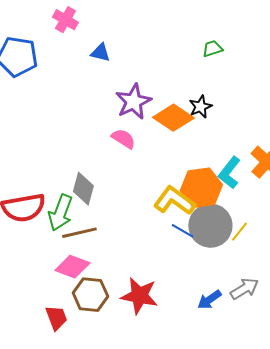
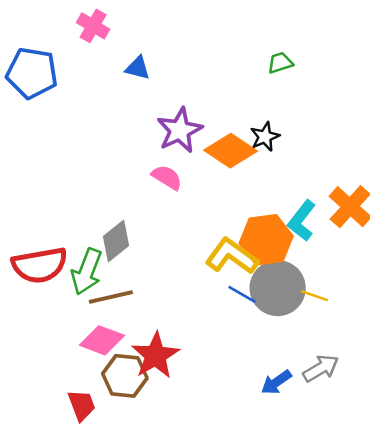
gray diamond: (83, 189) -> (116, 241), turned 36
yellow line: (239, 232) -> (315, 296), turned 70
red star: (139, 296) -> (155, 356), moved, turned 30

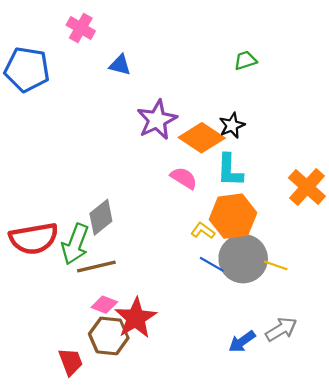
pink semicircle: (167, 177) -> (184, 178), moved
cyan L-shape: (302, 221) -> (230, 170), moved, turned -36
yellow L-shape: (232, 256) -> (203, 231), size x0.5
pink diamond: (102, 340) -> (104, 305), moved, size x0.7

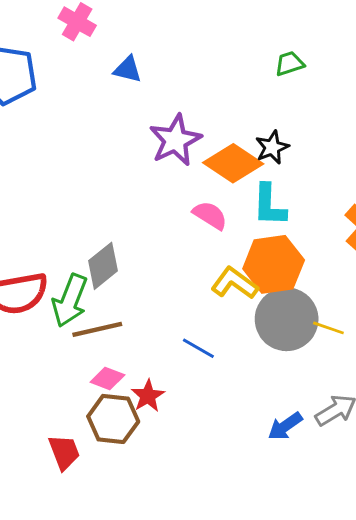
yellow L-shape: (203, 231) -> (235, 283), size x1.5
blue line: (212, 264) -> (198, 348), moved
red star: (136, 318) -> (148, 396), size x0.6

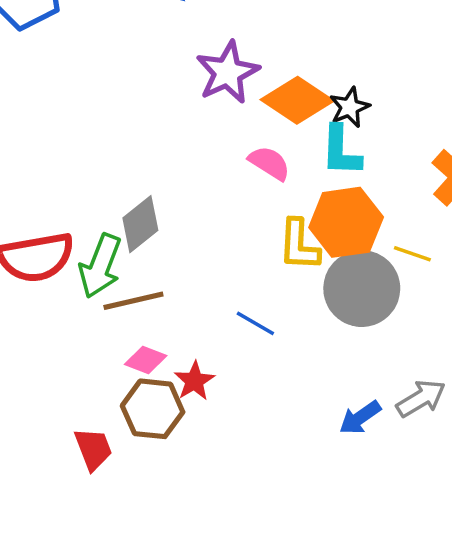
black star: (272, 147) -> (350, 107), moved
yellow L-shape: (235, 283) -> (299, 245), turned -123
yellow line: (328, 328) -> (412, 254), moved

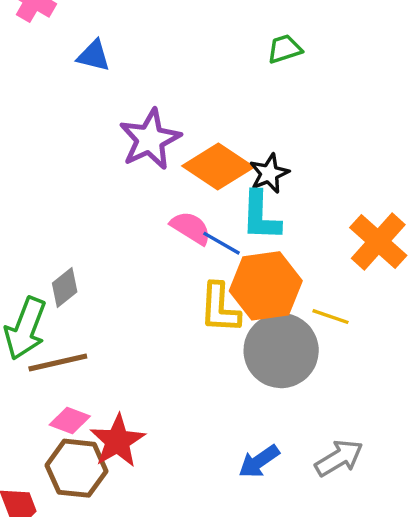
gray diamond: (140, 224) -> (65, 288), size x0.7
blue line: (255, 323) -> (221, 243), moved
red star: (194, 381) -> (117, 441), size x1.4
blue arrow: (360, 418) -> (259, 461), moved

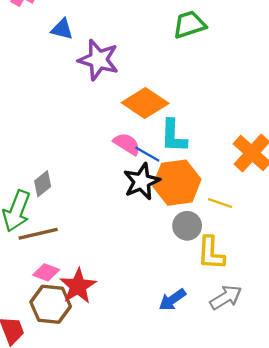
green trapezoid: (285, 49) -> (189, 25), size x1.4
purple star: (150, 139) -> (98, 60), moved, turned -30
black star: (269, 173) -> (142, 181), moved, size x1.4
yellow L-shape: (220, 308) -> (211, 253), moved
gray circle: (281, 351) -> (187, 226), size x0.6

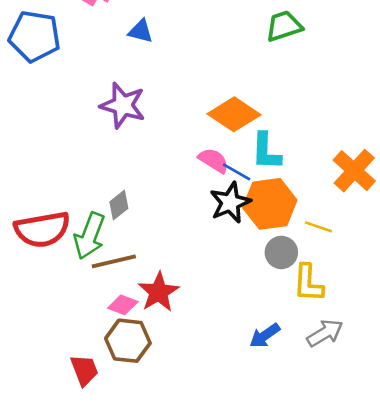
purple star: (98, 60) -> (123, 105), moved
red star: (78, 286) -> (159, 292), moved

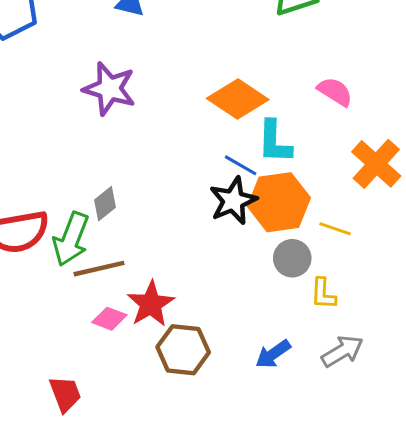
pink semicircle: (214, 160) -> (335, 92), moved
yellow L-shape: (308, 283) -> (323, 294), size x0.7
brown hexagon: (128, 341) -> (183, 350), moved

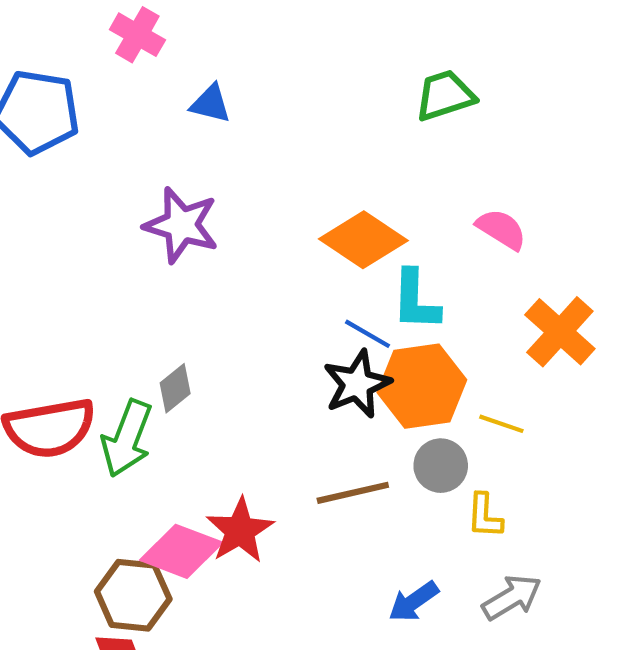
brown line: (99, 269) -> (353, 493), moved
pink diamond: (109, 319) -> (181, 551), size x1.6
brown hexagon: (183, 350) -> (133, 595), moved

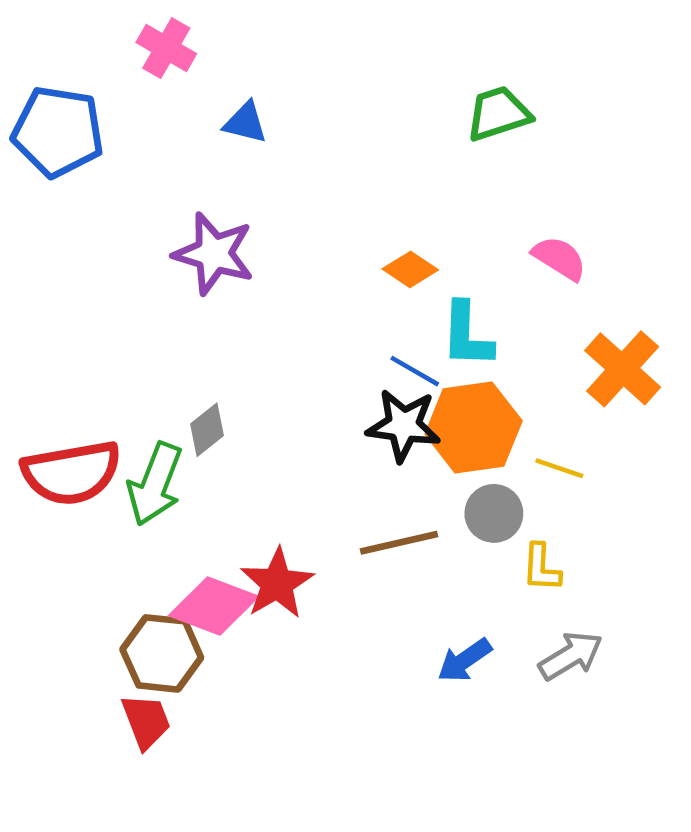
orange diamond: (363, 240) -> (410, 269), size x0.6
black star: (357, 384) -> (404, 425), turned 30

